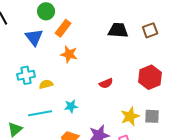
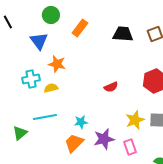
orange rectangle: (63, 28) -> (80, 28), moved
orange star: (69, 54) -> (57, 64), moved
cyan star: (71, 106) -> (81, 122), moved

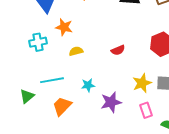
yellow semicircle: (51, 88) -> (76, 51), moved
orange trapezoid: (74, 143) -> (62, 106), moved
pink rectangle: (130, 147) -> (146, 110), moved

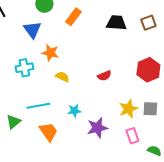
yellow semicircle: (76, 51) -> (62, 77), turned 40
orange trapezoid: (62, 106) -> (48, 132), turned 100

